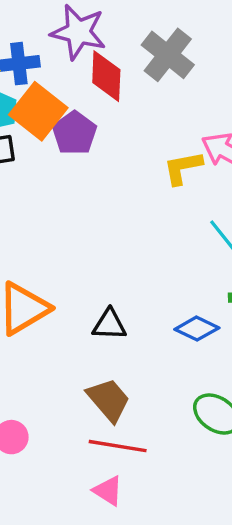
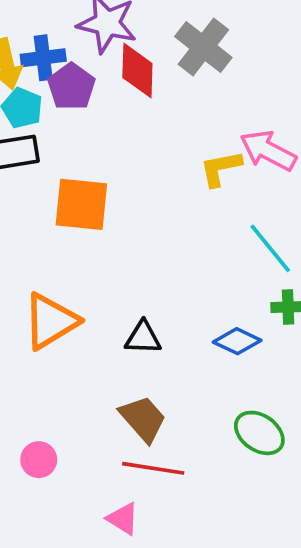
orange square: (38, 111) -> (81, 204), moved, turned -32
purple pentagon: (74, 133) -> (71, 87), moved
pink triangle: (108, 491) -> (123, 519), moved

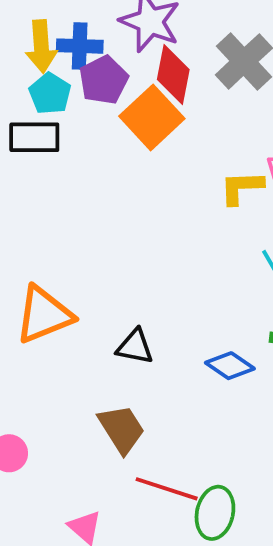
orange square: (81, 204) -> (152, 117), moved, turned 32
green ellipse: (259, 433) -> (215, 513), moved, turned 60
red line: (153, 468) -> (167, 489), moved

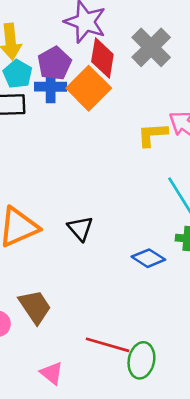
blue cross: (80, 46) -> (51, 87), moved
black triangle: (135, 347) -> (80, 228), moved, turned 40
brown trapezoid: (122, 429) -> (35, 307), moved

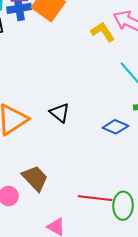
yellow L-shape: (152, 135) -> (103, 32), turned 70

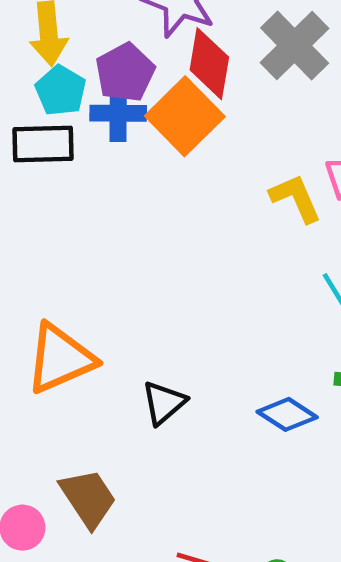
black triangle: (60, 113) -> (164, 403), moved, turned 30

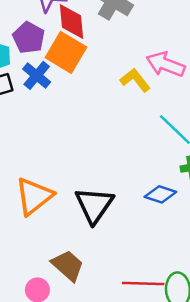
blue cross: (118, 113) -> (37, 75), moved, turned -36
black triangle: (164, 403) -> (94, 205), size x1.6

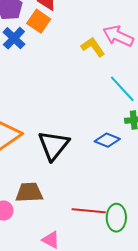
orange square: (66, 52) -> (39, 21), size x0.7
brown trapezoid: (68, 265) -> (29, 192), turned -48

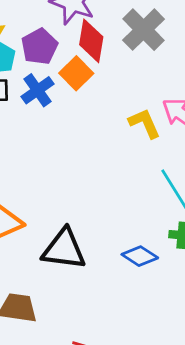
black triangle: (53, 145) -> (64, 249), turned 48

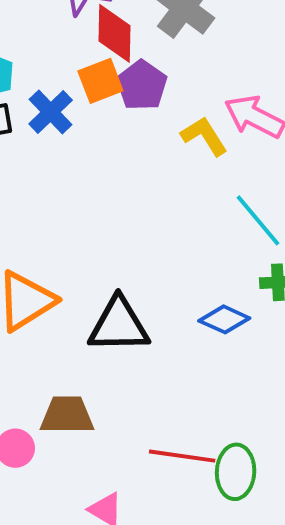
purple pentagon: (40, 46) -> (142, 85), moved
orange square: (76, 73) -> (100, 81), turned 32

